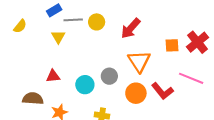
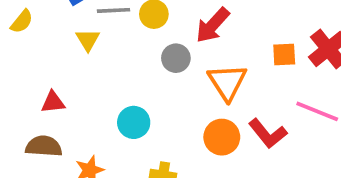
red triangle: (53, 76) -> (53, 102), moved
gray circle: (109, 76) -> (176, 58), moved

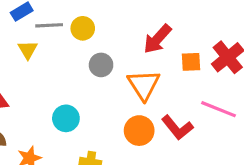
red arrow: (213, 25) -> (157, 39), moved

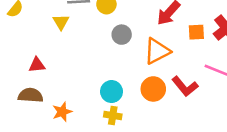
orange triangle: (144, 85) -> (157, 51), turned 36
cyan circle: (66, 118) -> (112, 92), moved

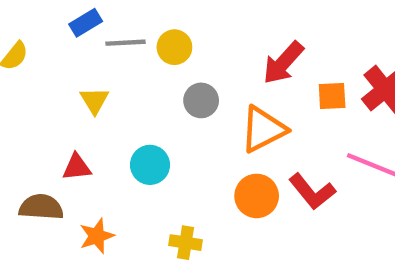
yellow triangle: (61, 22) -> (94, 100), moved
red triangle: (37, 65) -> (77, 167), moved
cyan circle: (112, 92) -> (150, 165), moved

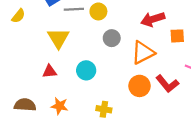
red arrow: (283, 63) -> (153, 19), turned 30
yellow triangle: (94, 100) -> (58, 38), size x1.5
brown semicircle: (41, 207) -> (25, 105), moved
orange star: (97, 236) -> (59, 106), turned 30

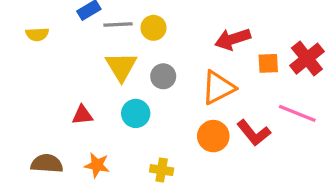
yellow semicircle: (18, 16) -> (37, 34), turned 48
yellow triangle: (58, 38) -> (121, 67), moved
gray circle: (112, 38) -> (163, 76), moved

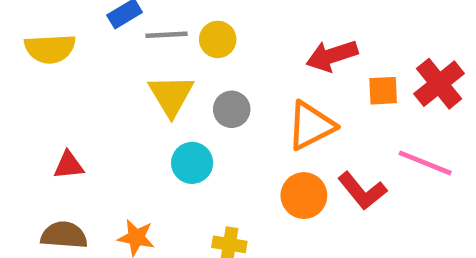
yellow semicircle: (37, 34) -> (50, 49), size x1.5
red triangle: (82, 115) -> (69, 165), moved

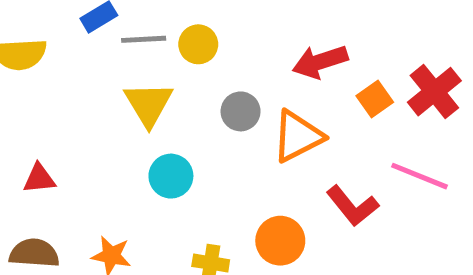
orange square: (383, 91) -> (375, 99), turned -32
gray circle: (232, 109) -> (241, 111), moved
orange circle: (304, 196) -> (280, 241), moved

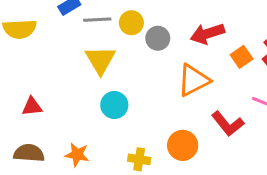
gray circle: (241, 111) -> (158, 38), moved

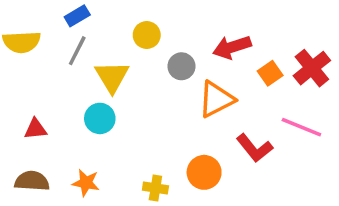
gray line: (97, 20) -> (77, 51), moved, turned -60
gray circle: (158, 38) -> (181, 66), moved
cyan circle: (114, 105) -> (100, 118), moved

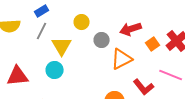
red triangle: (35, 129) -> (18, 76), size x1.6

